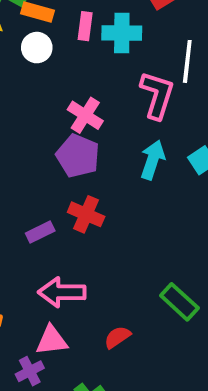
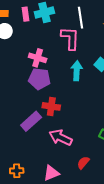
purple rectangle: (40, 232) -> (31, 121), size x1.5
pink arrow: (62, 292) -> (61, 137), moved, turned 40

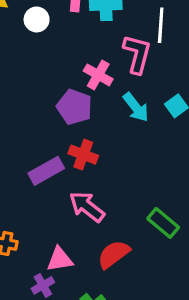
pink cross: (38, 58) -> (98, 75), moved
cyan arrow: (77, 71) -> (136, 107), turned 126
red semicircle: (83, 163) -> (114, 254), size x1.5

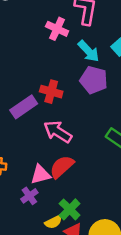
purple pentagon: (74, 107) -> (94, 80), moved
red semicircle: (114, 254) -> (62, 167), moved

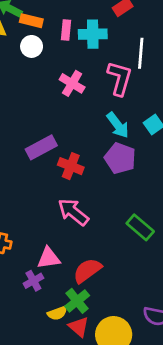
pink cross: (57, 29) -> (72, 83), moved
purple rectangle: (24, 107) -> (41, 147), moved
red semicircle: (62, 167) -> (87, 271), moved

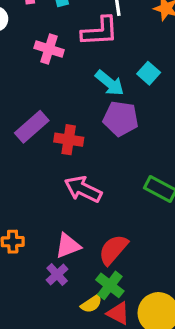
pink L-shape: (120, 78) -> (100, 31), turned 84

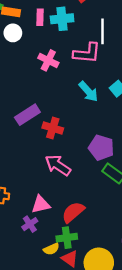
purple pentagon: (121, 119) -> (101, 148), moved
green cross: (110, 285) -> (67, 238), turned 36

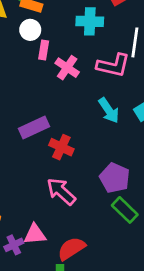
pink rectangle: (40, 17) -> (44, 50), moved
purple cross: (30, 224) -> (14, 245), moved

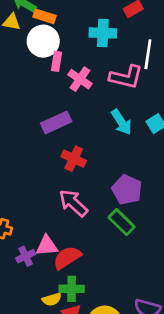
white circle: (30, 30) -> (43, 41), size x1.5
purple rectangle: (34, 127) -> (56, 122), moved
green rectangle: (125, 210) -> (122, 222), moved
red semicircle: (71, 249) -> (67, 258), moved

